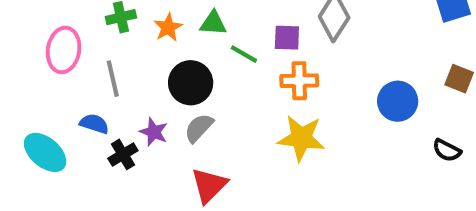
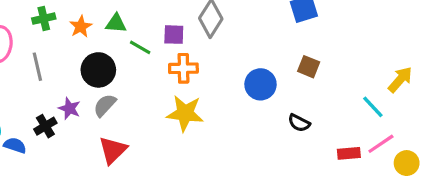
blue semicircle: (94, 124) -> (15, 145), moved

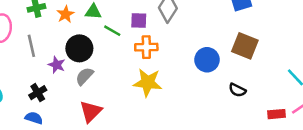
brown square: (309, 67) -> (245, 46), size x1.5
purple star: (69, 108) -> (57, 65), moved
blue semicircle: (15, 145) -> (34, 118), moved

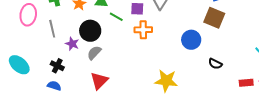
brown square: (245, 46) -> (214, 18), moved
yellow star: (148, 82) -> (166, 81), moved
black cross: (38, 93) -> (57, 66), turned -32

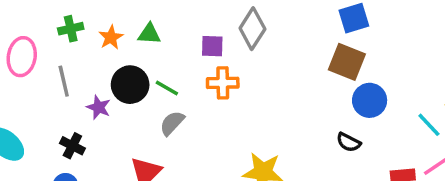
green line: (116, 17) -> (167, 88), moved
blue circle: (191, 40) -> (370, 100), moved
gray semicircle: (94, 53) -> (172, 123), moved

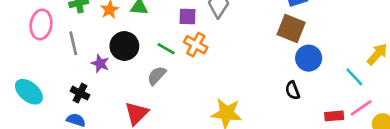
orange cross: (223, 83) -> (196, 45), turned 30
green line: (167, 88) -> (166, 49), moved
black semicircle: (349, 142) -> (292, 90), turned 42

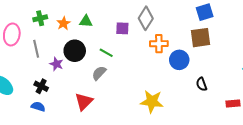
brown square: (291, 29) -> (201, 38), turned -30
orange cross: (196, 45) -> (159, 44), moved, turned -30
blue circle: (309, 58) -> (179, 60), moved

